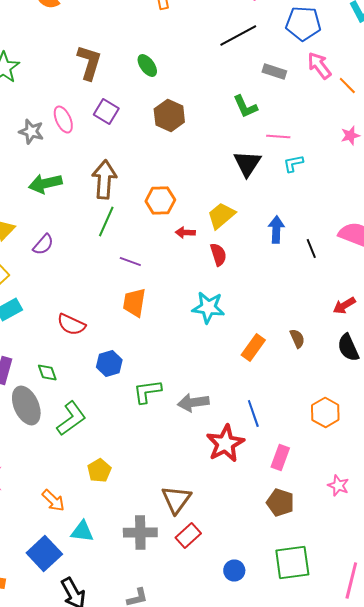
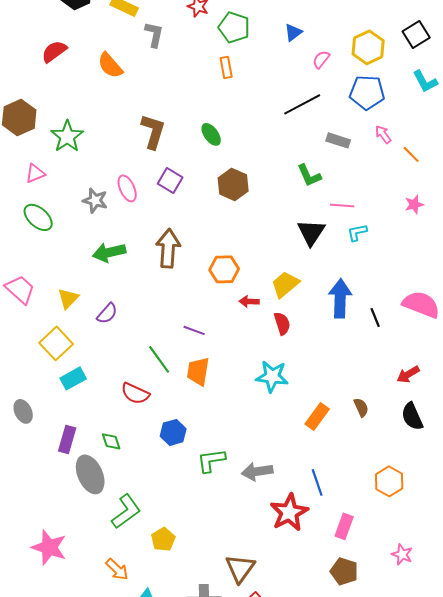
pink arrow: (319, 66) -> (383, 134), size x0.7
green line: (106, 222) -> (159, 359), moved, turned -60
blue arrow: (276, 230) -> (340, 298), size x1.4
green L-shape: (71, 418) -> (126, 511), moved

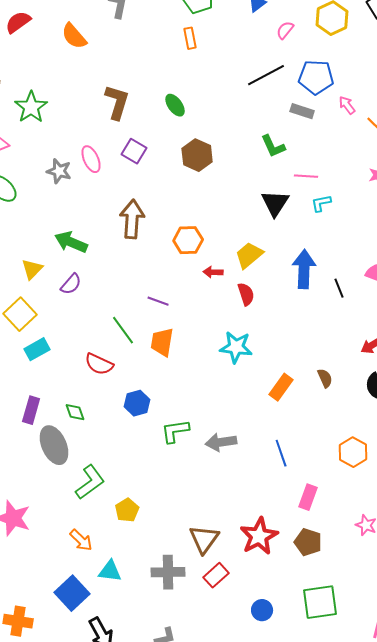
blue pentagon: (367, 92) -> (316, 77), moved
green arrow: (109, 252) -> (71, 242), moved, turned 36
red star: (289, 512) -> (259, 536), moved

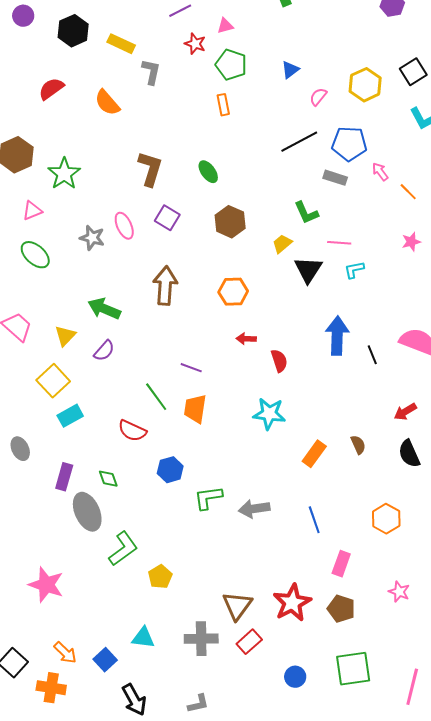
orange hexagon: (188, 240) -> (233, 292), moved
yellow trapezoid: (249, 255) -> (282, 244), moved, size x0.7
orange arrow: (81, 540) -> (65, 653), moved
blue square: (72, 593) -> (105, 660), size x0.7

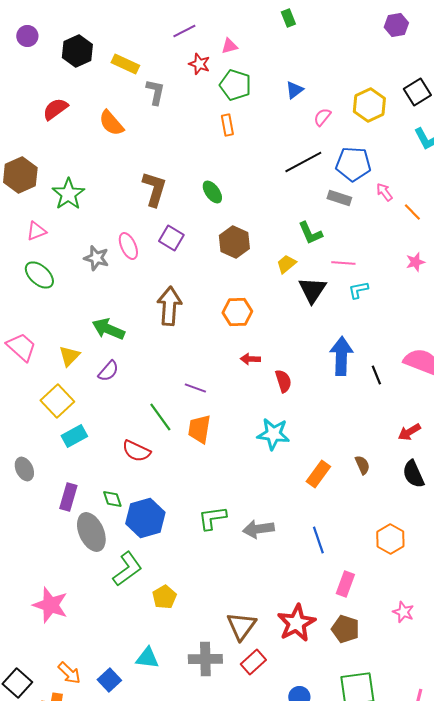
blue hexagon: (170, 470) -> (145, 518), moved, size x1.5

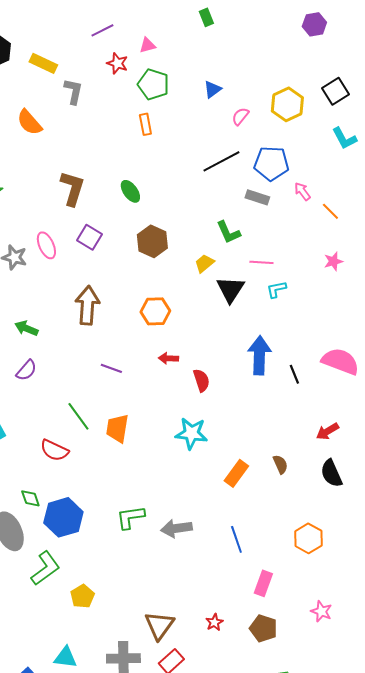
green arrow: (108, 329) -> (26, 328), size x0.7
purple line: (195, 388) -> (111, 368), moved
red star: (296, 623) -> (214, 622), size x0.5

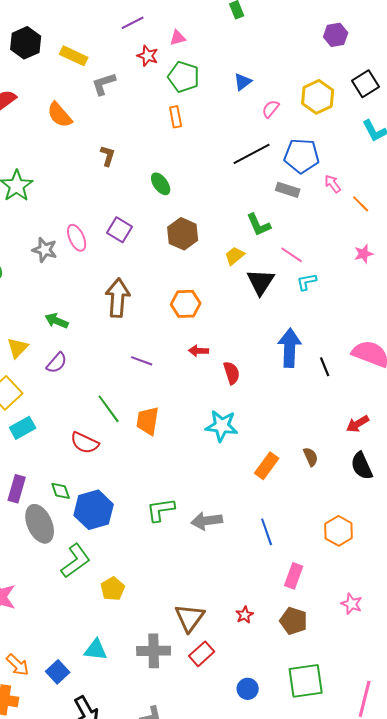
purple hexagon: (314, 24) -> (336, 35), moved
gray L-shape: (73, 91) -> (104, 84), turned -120
brown L-shape: (72, 188) -> (108, 156), moved, size x0.6
pink line: (261, 262) -> (292, 255), turned 30

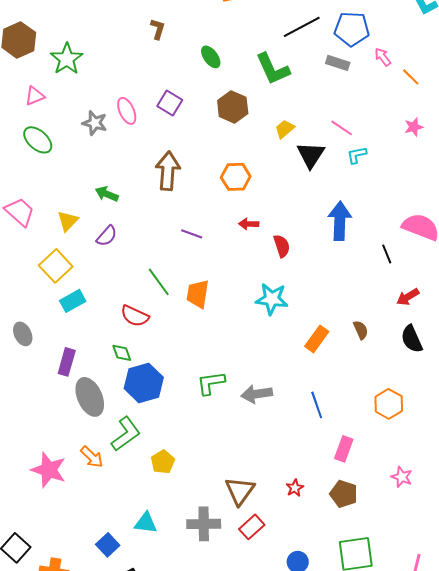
green L-shape: (259, 225) -> (273, 69), moved, size x1.4
black line: (325, 367) -> (387, 254), moved
green diamond: (61, 491) -> (122, 353), moved
orange arrow: (18, 665) -> (92, 457), moved

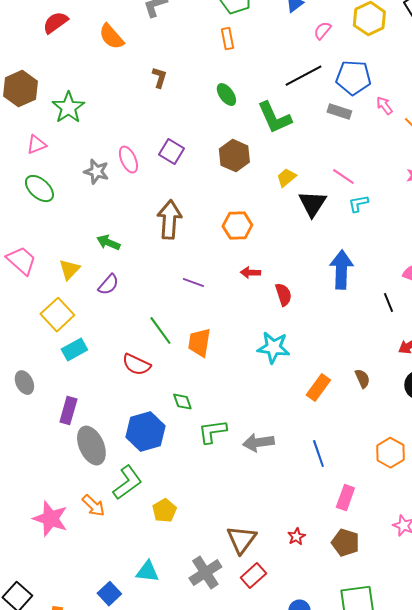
green ellipse: (211, 57) -> (226, 95), moved
green diamond: (122, 353) -> (182, 402), moved
gray cross: (204, 524) -> (205, 573), turned -32

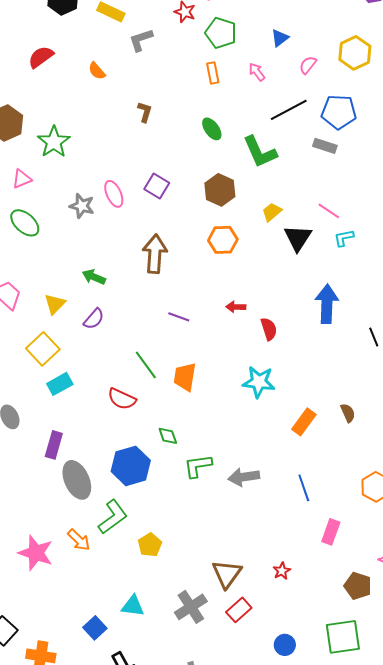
orange semicircle: (111, 37) -> (97, 71), size x0.7
pink arrow: (384, 106) -> (257, 72), moved
orange hexagon: (237, 226) -> (223, 240), moved
brown pentagon: (345, 543) -> (358, 586), moved

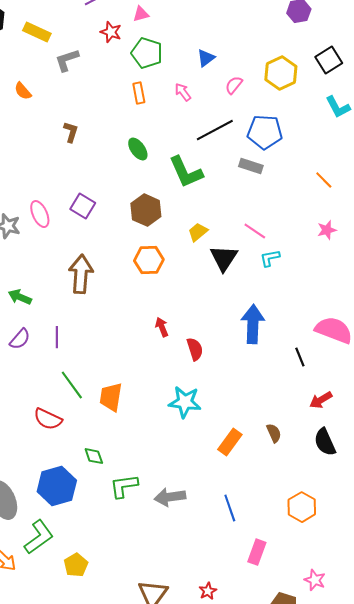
red arrow: (236, 307) -> (162, 327), turned 66
purple line: (179, 317) -> (57, 337), moved, turned 70

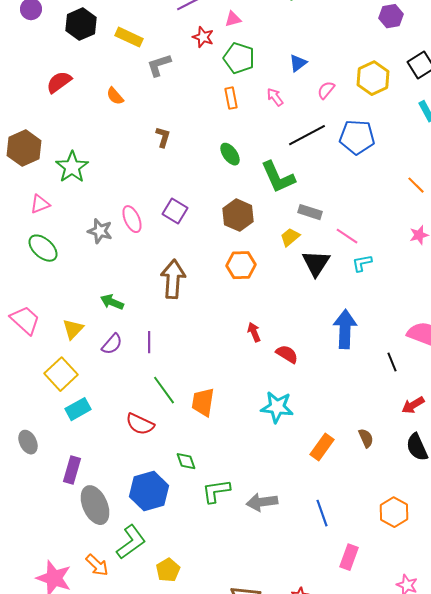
gray rectangle: (251, 166) -> (310, 212), moved
red semicircle: (195, 349) -> (287, 354), turned -40

